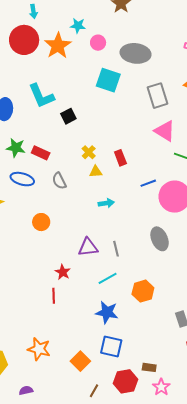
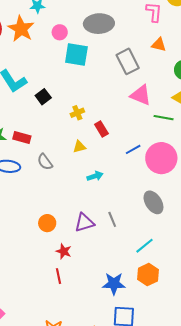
pink circle: (98, 43) -> (60, 32), moved
yellow cross: (89, 152) -> (77, 113), moved, turned 32
orange circle: (41, 222) -> (47, 223), moved
cyan line: (108, 278) -> (145, 246), moved
orange hexagon: (143, 291) -> (148, 275), moved

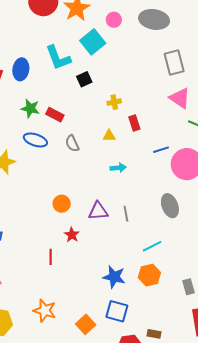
cyan square: (76, 54) -> (93, 42), moved, turned 30
red line: (59, 276) -> (51, 257), moved

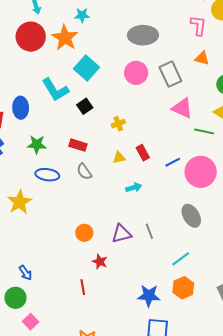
pink circle: (114, 20) -> (136, 73), moved, size x1.5
red rectangle: (55, 115) -> (78, 145), moved
red rectangle: (134, 123) -> (143, 153), moved

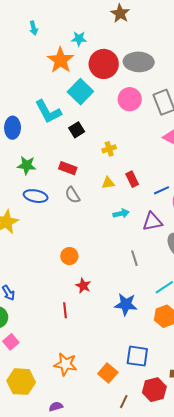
red circle: (31, 37) -> (104, 64), moved
purple triangle: (122, 234) -> (152, 222), moved
blue star: (149, 296) -> (126, 304), moved

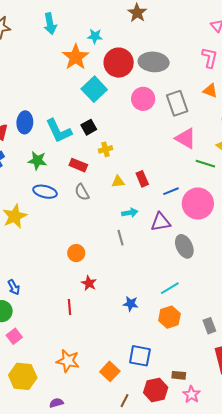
cyan arrow: (34, 28) -> (50, 24), size x1.5
cyan L-shape: (48, 112) -> (59, 131), moved
yellow cross: (109, 149) -> (106, 149), moved
gray line: (134, 258) -> (120, 238), moved
blue star: (126, 304) -> (131, 304), size x0.7

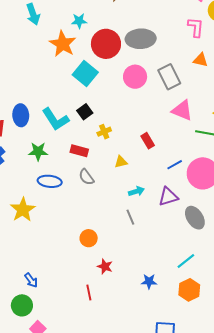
red rectangle: (142, 179) -> (148, 141), moved

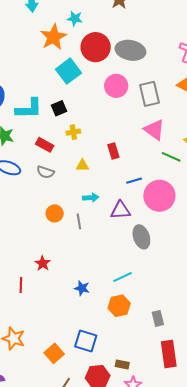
cyan L-shape: (55, 119) -> (29, 109), turned -72
gray semicircle: (86, 177) -> (45, 172), turned -48
orange circle: (89, 238) -> (55, 213), moved

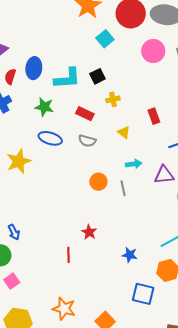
cyan square: (69, 71) -> (105, 39), size x0.7
yellow triangle: (82, 165) -> (124, 132), turned 40
blue square: (86, 341) -> (143, 294), moved

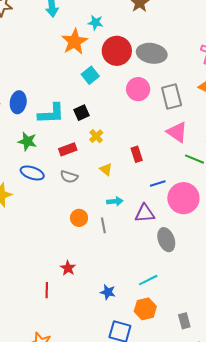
yellow cross: (113, 99) -> (96, 136), turned -32
red rectangle: (85, 114) -> (68, 149), turned -48

